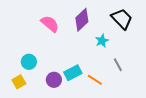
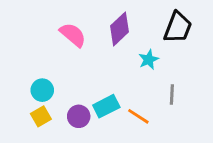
black trapezoid: (122, 19) -> (178, 27), turned 65
gray line: (118, 65) -> (172, 94), turned 32
yellow square: (19, 82) -> (41, 116), moved

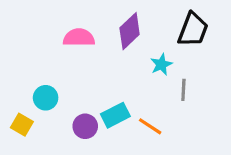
pink semicircle: (73, 35) -> (79, 38), turned -40
gray line: (172, 94) -> (183, 90), moved
yellow square: (41, 116) -> (22, 125), moved, turned -30

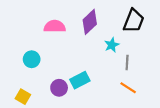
cyan circle: (46, 98) -> (32, 59), moved
yellow square: (22, 125) -> (23, 97), moved
orange line: (150, 126) -> (128, 88), moved

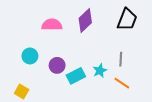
cyan star: (112, 45) -> (100, 71), moved
purple circle: (59, 88) -> (57, 65), moved

